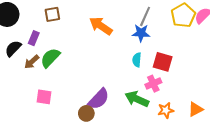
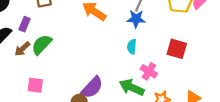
red square: (163, 62) -> (177, 49), moved
pink cross: (153, 84) -> (149, 71), turned -35

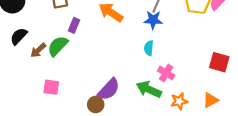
purple rectangle: (24, 24) -> (74, 25), moved
red square: (177, 49) -> (219, 62), moved

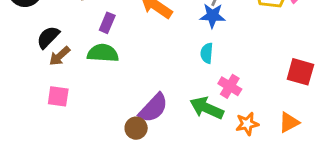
black semicircle: (19, 36) -> (48, 37), moved
green semicircle: (58, 46) -> (103, 53), moved, turned 50
pink square: (51, 87) -> (58, 96), moved

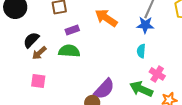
purple rectangle: (107, 23) -> (72, 30), turned 48

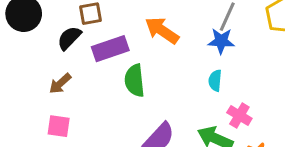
purple rectangle: (72, 30) -> (110, 49), size x1.6
black semicircle: (31, 40) -> (69, 38), moved
green semicircle: (69, 51) -> (135, 81), moved, turned -100

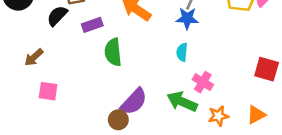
purple rectangle: (110, 49) -> (92, 25), size x0.7
brown arrow: (60, 84) -> (34, 57), moved

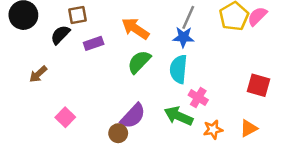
green semicircle: (113, 52) -> (139, 62), moved, turned 50
cyan semicircle: (182, 52) -> (178, 69), size x1.6
pink square: (48, 91) -> (65, 117), moved, turned 36

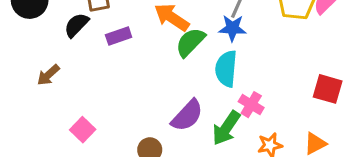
green semicircle: (139, 62) -> (190, 42), moved
purple semicircle: (133, 116) -> (187, 116), moved
green arrow: (178, 116) -> (226, 128), turned -80

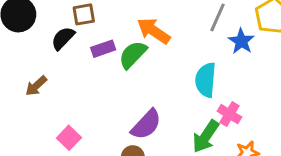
blue star: (232, 28) -> (241, 41), moved, turned 30
green semicircle: (190, 42) -> (133, 55), moved
purple semicircle: (187, 116) -> (146, 124), moved

